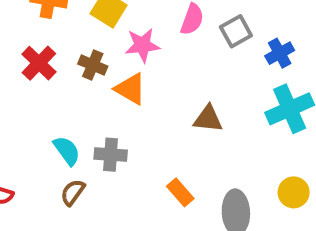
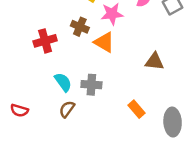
red cross: (39, 63) -> (45, 41), moved, turned 30

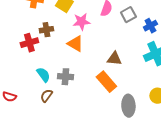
brown cross: (80, 27) -> (46, 30), moved, turned -32
orange rectangle: (136, 109) -> (106, 82), moved, size x1.5

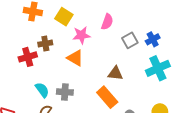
gray square: (128, 15) -> (130, 40), moved

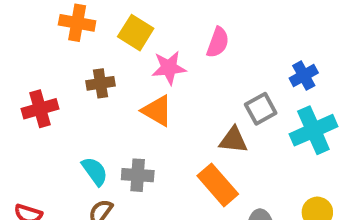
gray square: (130, 40) -> (261, 109), moved
red cross: (28, 57) -> (40, 109), moved

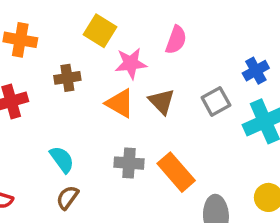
orange cross: (77, 23) -> (20, 40), moved
brown triangle: (233, 140) -> (162, 101), moved, turned 40
gray cross: (138, 175) -> (129, 163), moved

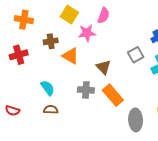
pink semicircle: (176, 40) -> (103, 15), moved
brown triangle: (162, 101) -> (103, 67), moved
orange triangle: (120, 103) -> (70, 56), moved
brown semicircle: (67, 197) -> (51, 110), turned 56

